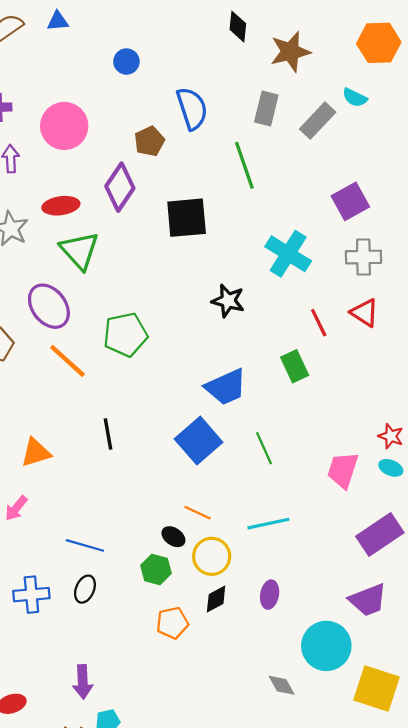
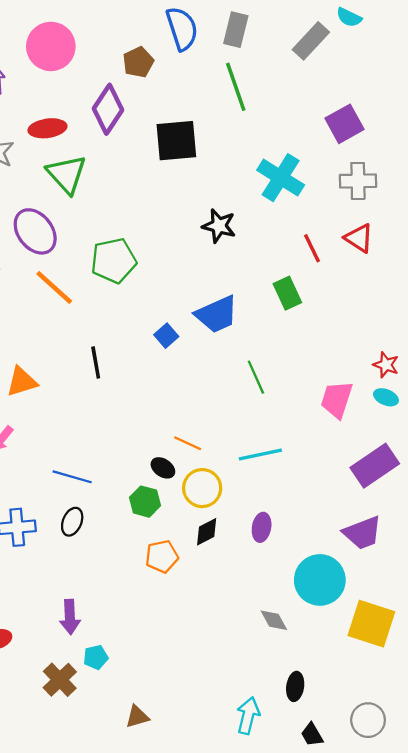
gray rectangle: (266, 108) -> (236, 30), moved
blue square: (199, 441) -> (166, 336), moved, size x0.5

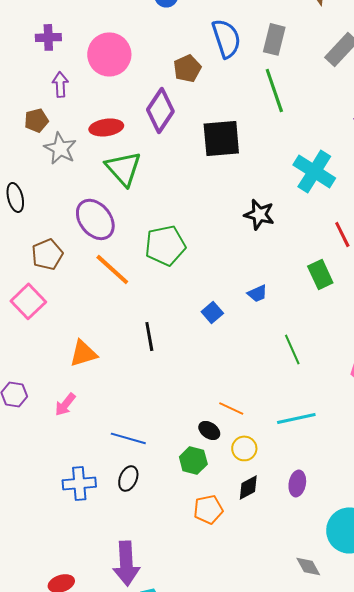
blue trapezoid: (217, 314) -> (257, 293), size x0.5
yellow circle: (202, 488) -> (244, 448), size x0.7
purple arrow: (70, 617) -> (126, 563), size x1.4

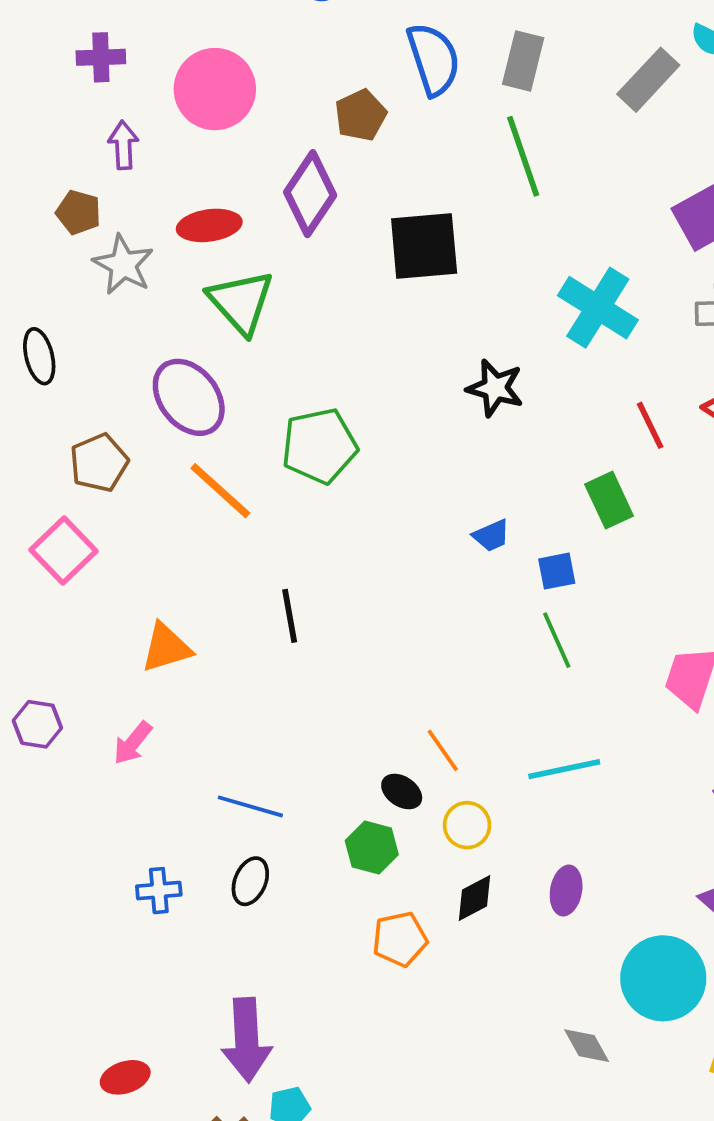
brown pentagon: (36, 120) -> (78, 212), turned 30
blue square: (212, 312) -> (557, 571), moved, turned 30
orange line: (231, 408) -> (443, 750), turned 30
blue cross: (79, 483) -> (159, 891), size x0.7

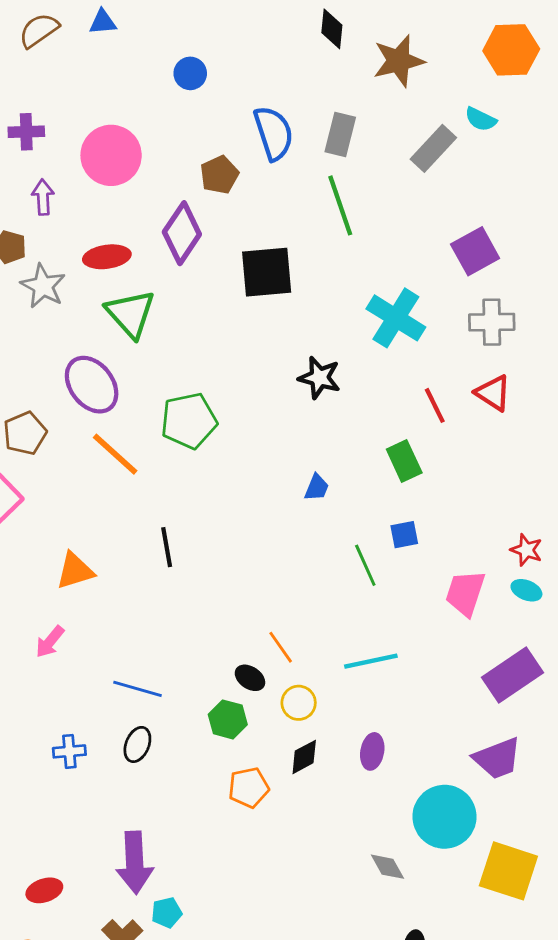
blue trapezoid: (491, 536) -> (317, 487), turned -44
blue square: (557, 571) -> (404, 535), moved

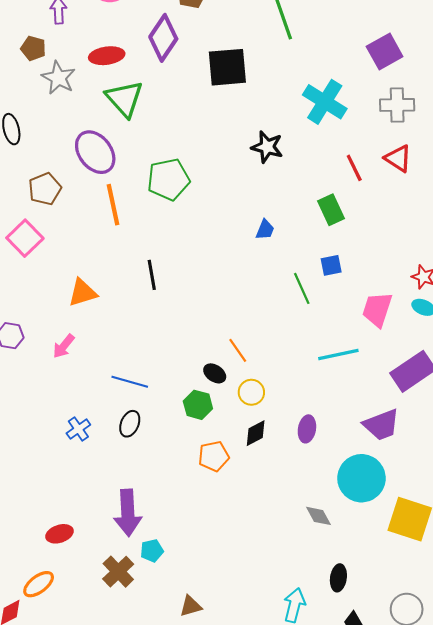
orange line: (115, 454) -> (113, 205), turned 36
cyan line: (371, 661) -> (338, 355), moved
blue cross: (69, 751) -> (78, 429), turned -30
purple trapezoid: (497, 758) -> (381, 425), moved

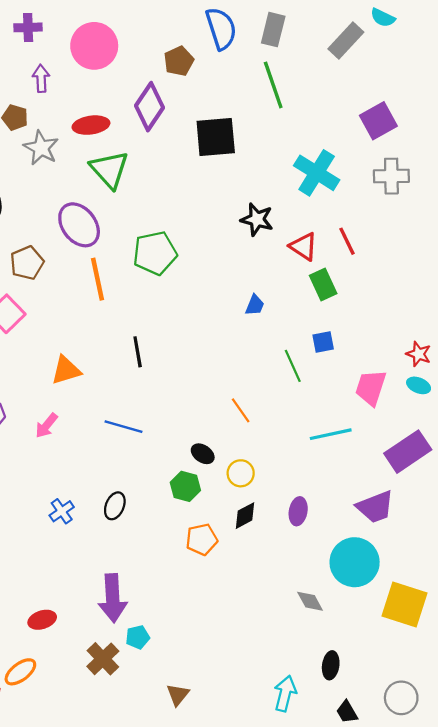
red triangle: (398, 158) -> (304, 247), moved
orange line: (238, 350) -> (241, 410), moved
blue line: (130, 382) -> (123, 427), moved
brown triangle: (191, 606) -> (178, 695), turned -35

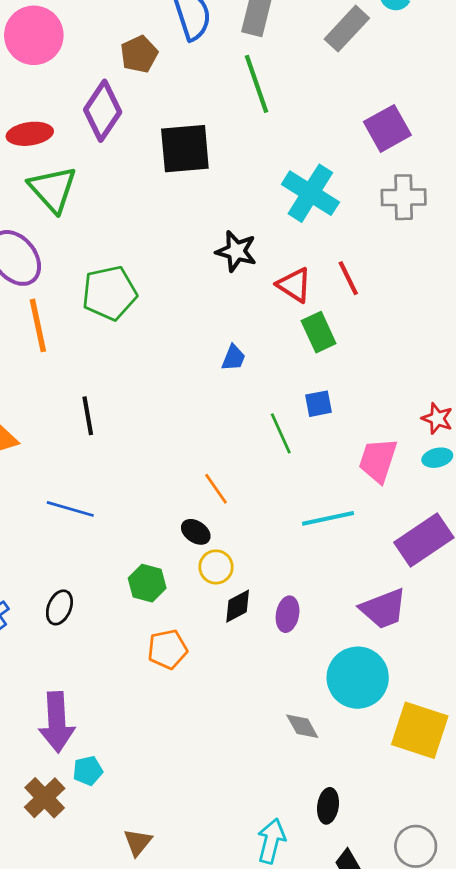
cyan ellipse: (419, 385) -> (437, 458), turned -35
black ellipse: (203, 454) -> (196, 532), moved
black diamond: (245, 516) -> (238, 606), moved

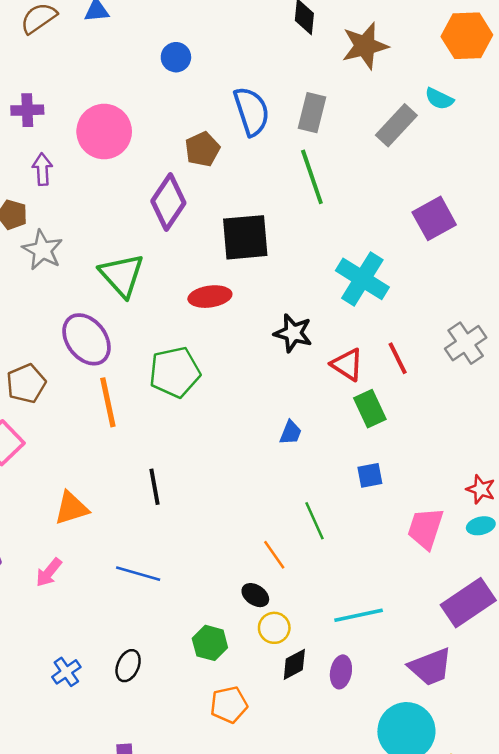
red ellipse: (30, 134) -> (210, 297), moved
gray cross: (404, 197) -> (466, 343), moved, turned -33
green line: (281, 433) -> (315, 521), moved
cyan line: (328, 518) -> (359, 615), moved

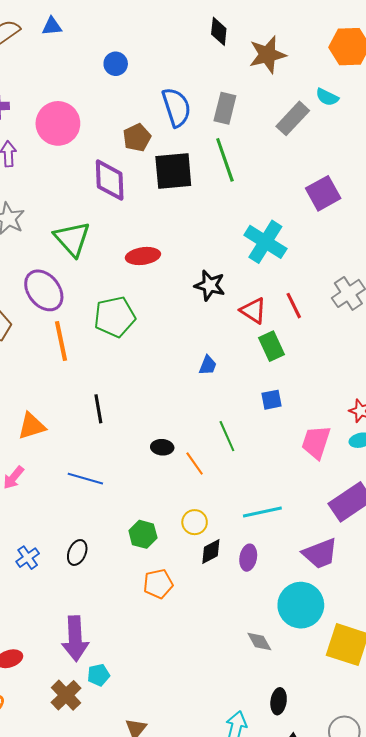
purple diamond: (168, 202) -> (110, 180), turned -36
black square: (245, 237) -> (173, 171), moved
black ellipse: (255, 595) -> (162, 447), moved, turned -30

